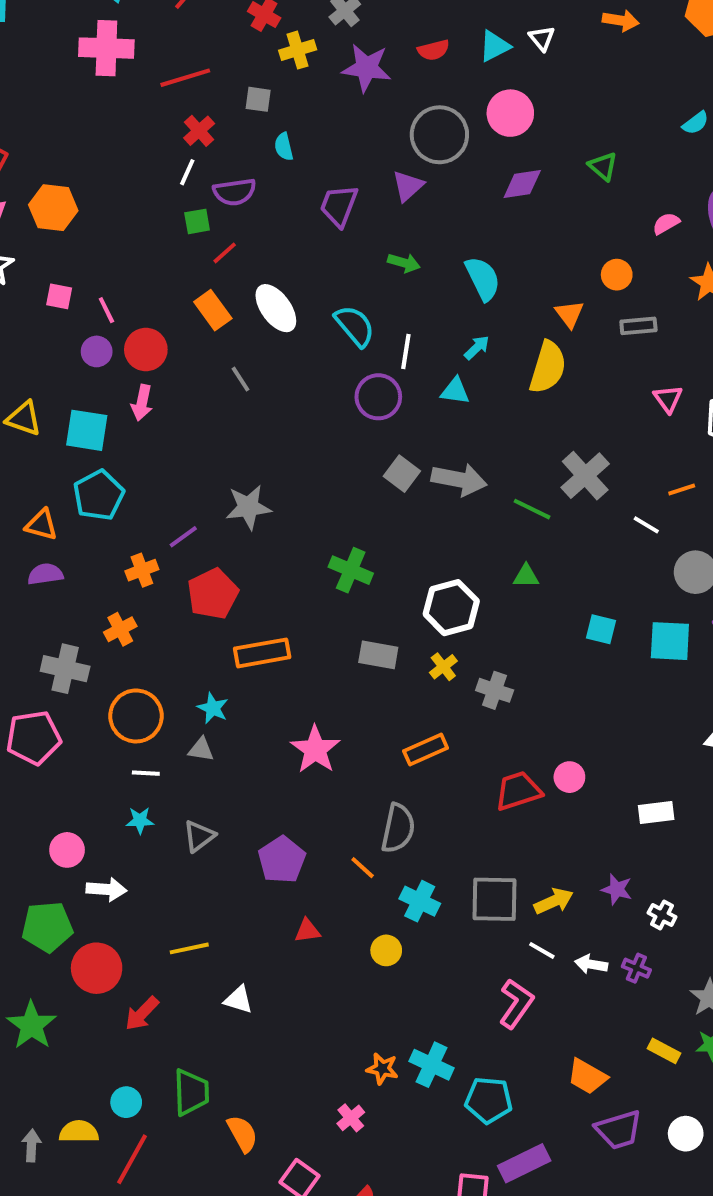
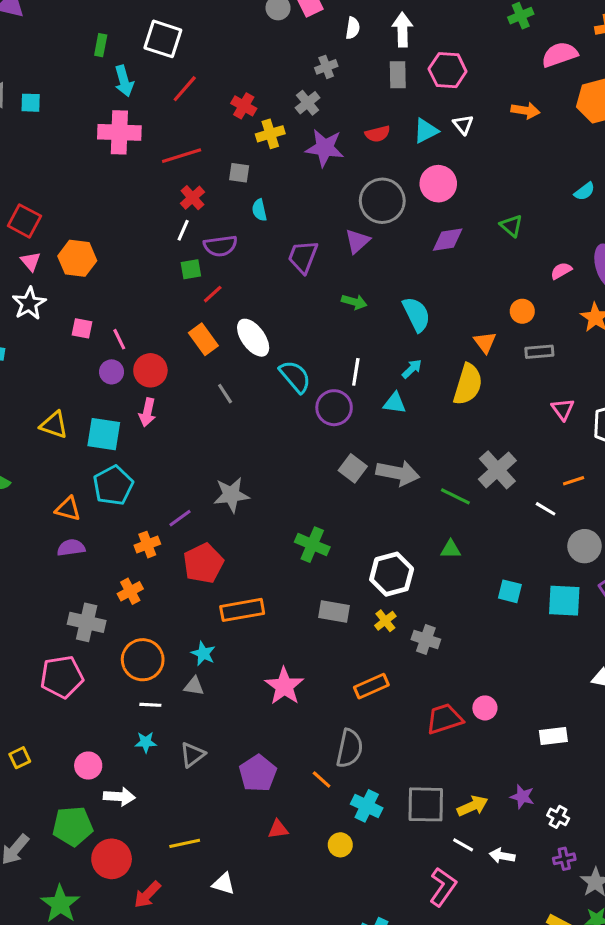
cyan semicircle: (355, 326) -> (295, 377), moved
purple cross: (636, 968) -> (564, 859), moved, turned -35

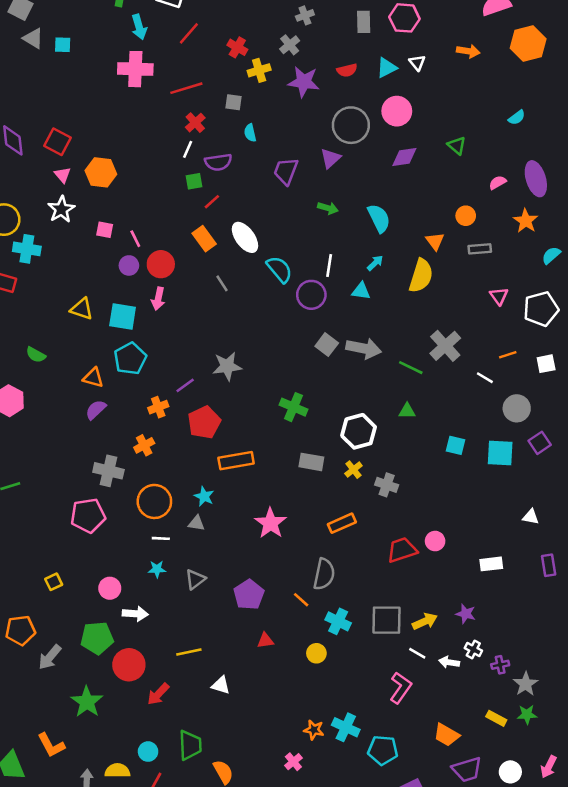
purple semicircle: (71, 548) -> (96, 410), turned -35
white cross: (558, 817) -> (473, 649), moved

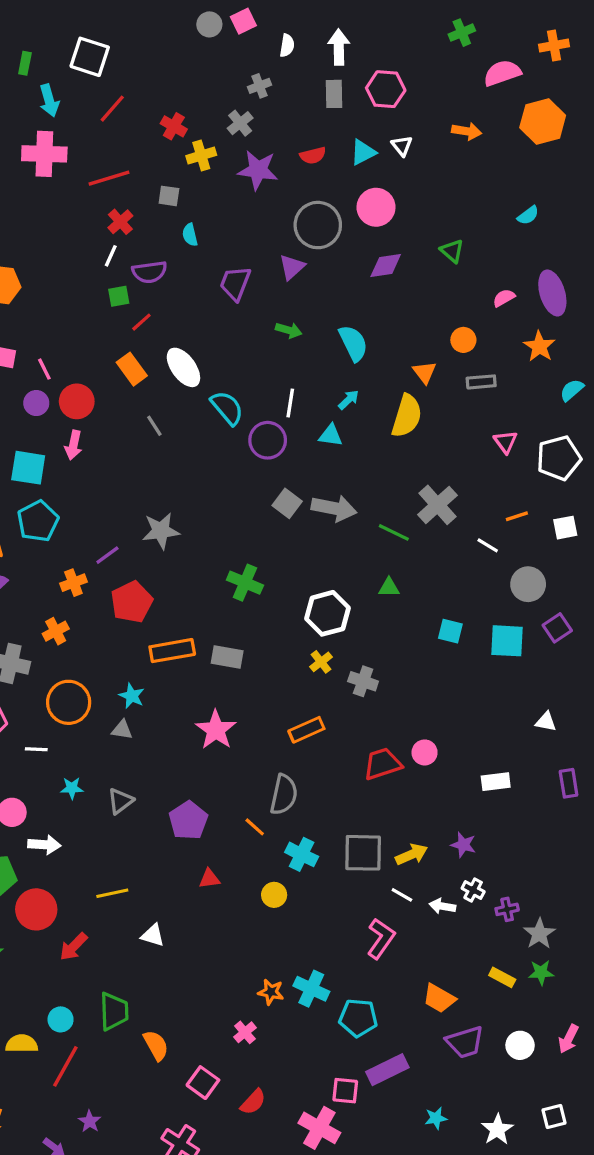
gray rectangle: (311, 462) -> (227, 657), moved
white line: (161, 538) -> (36, 749), moved

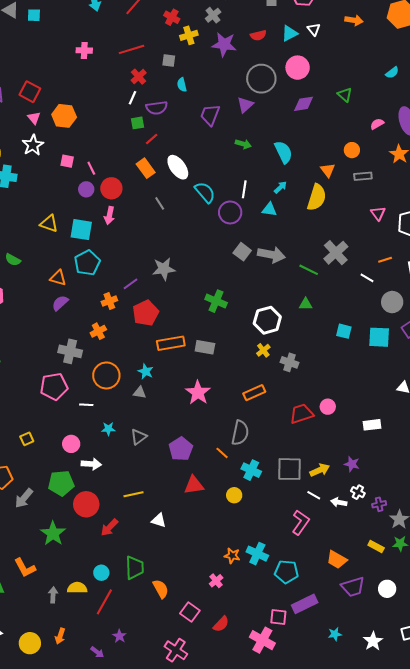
pink cross: (44, 154) -> (84, 50), moved, size x0.6
red triangle: (209, 879) -> (194, 485), size x1.5

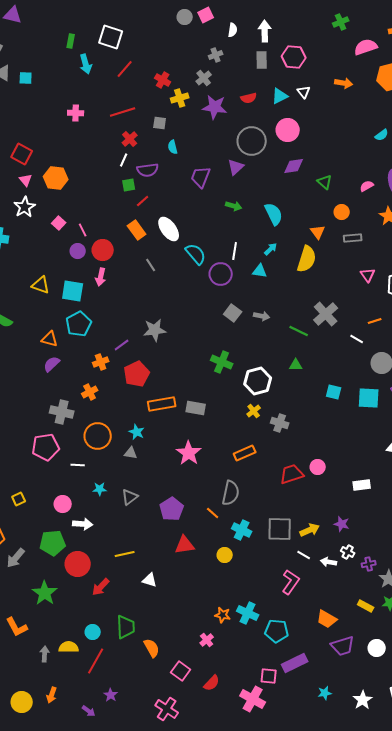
green triangle: (345, 95) -> (325, 182), moved
pink square: (67, 161) -> (59, 223), turned 32
gray arrow: (271, 255) -> (262, 316), size x0.6
green cross: (216, 301) -> (222, 362), moved

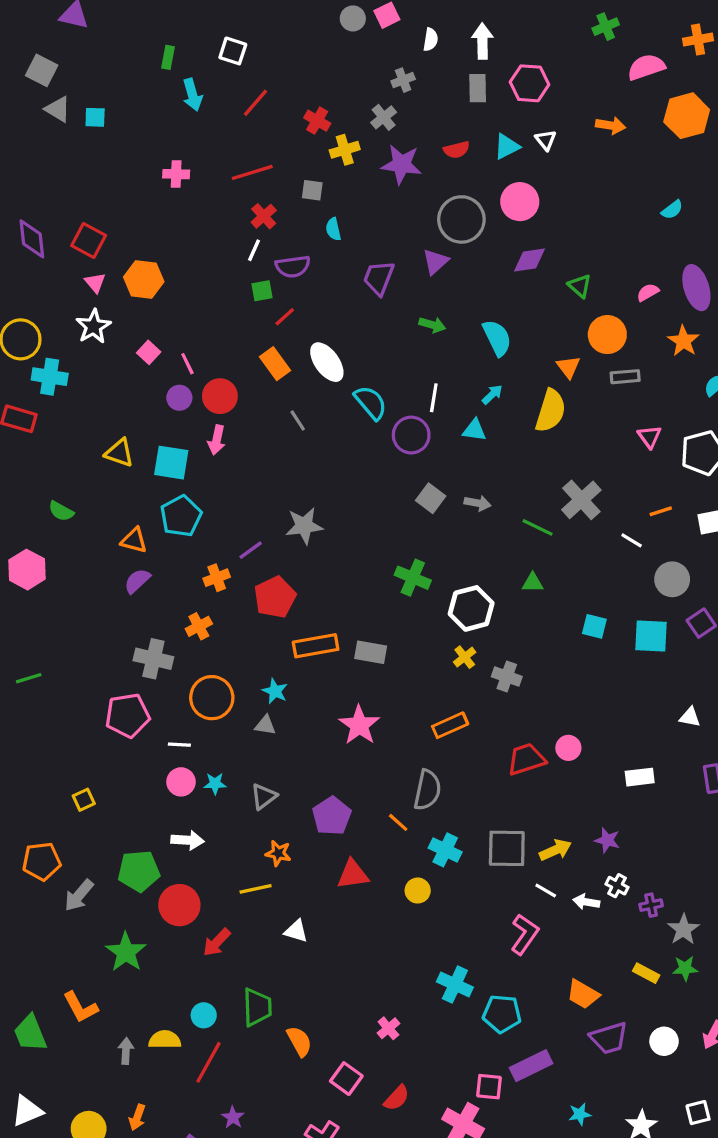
white square: (111, 37) -> (233, 51), size x0.7
orange circle: (342, 212) -> (607, 335), size x1.5
pink circle: (63, 504) -> (181, 782), moved
orange star: (223, 615) -> (278, 853), moved

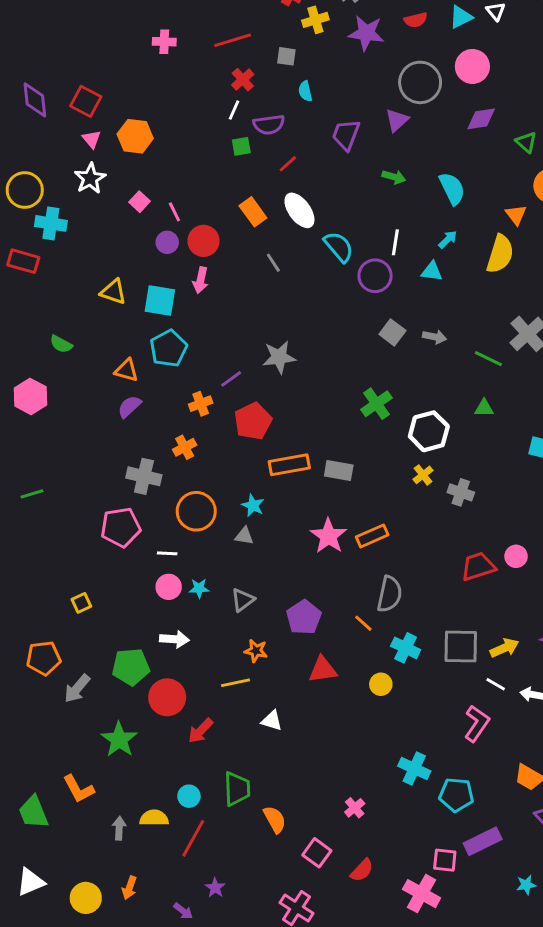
red line: (285, 317) -> (288, 164), moved
green cross: (413, 578) -> (376, 404), turned 32
orange rectangle: (450, 725) -> (372, 536), moved

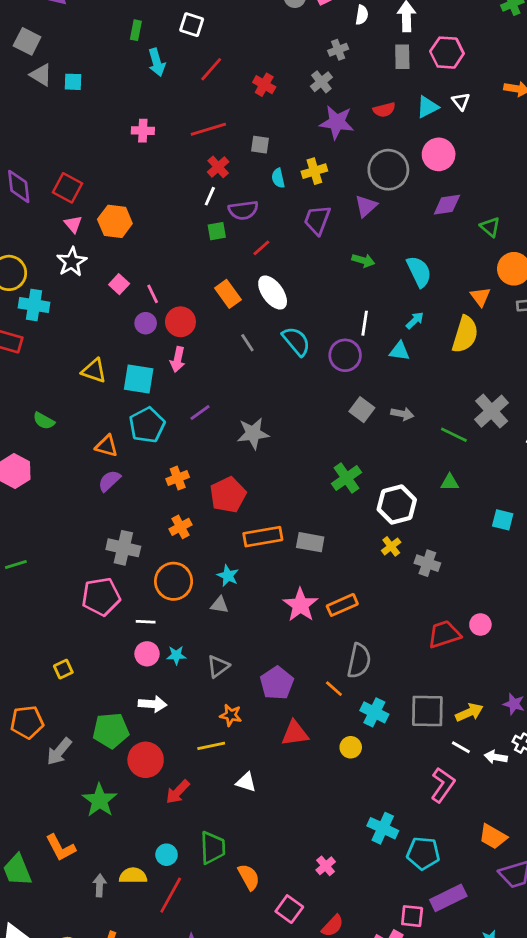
yellow cross: (315, 20) -> (314, 171), moved
cyan semicircle: (339, 247) -> (296, 341), moved
purple line: (231, 379) -> (200, 412), moved
orange cross: (185, 447) -> (180, 527), moved

